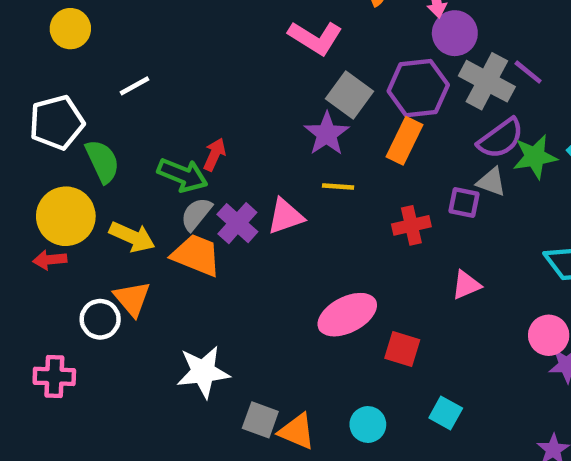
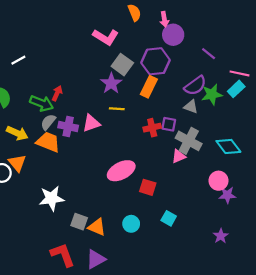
gray cross: (487, 81) -> (189, 141), moved
purple square: (464, 203) -> (169, 124), moved
purple cross: (237, 223) -> (68, 126), turned -30

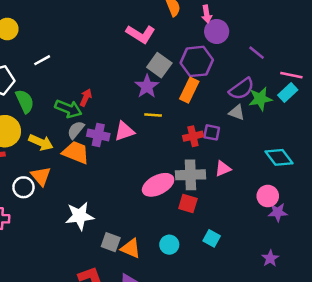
gray cross: (189, 141) -> (190, 175), moved, turned -30

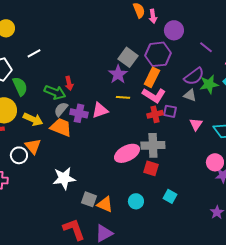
pink arrow: (207, 14) -> (153, 16), moved
pink L-shape: (141, 34) -> (154, 95), moved
red arrow: (86, 98) -> (69, 83), turned 144
pink triangle: (223, 169) -> (196, 124), moved, turned -32

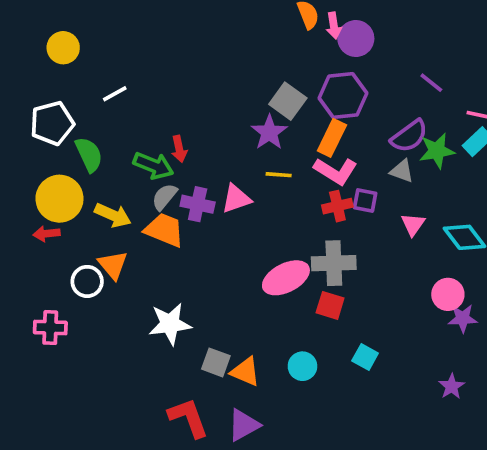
purple circle: (174, 30) -> (356, 39), moved

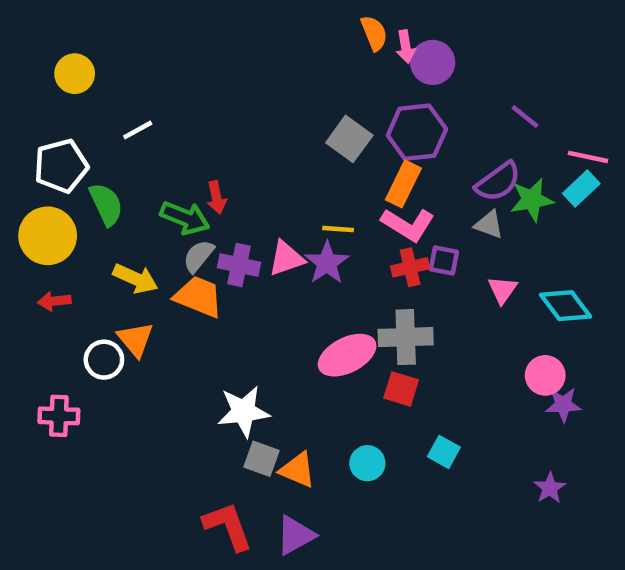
purple star: (269, 132) -> (327, 263), moved
yellow circle: (59, 199) -> (48, 236), moved
white star: (170, 324) -> (244, 411), moved

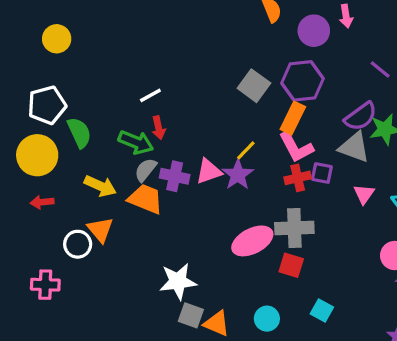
pink arrow: (406, 47) -> (346, 16), moved
white line: (138, 130) -> (150, 95), moved
pink L-shape: (408, 225) -> (296, 147), turned 30
gray triangle: (489, 225) -> (354, 147), size x1.5
yellow line: (338, 229) -> (246, 150), turned -50

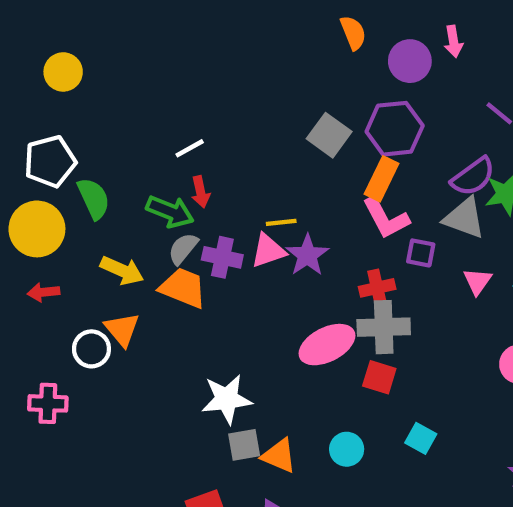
yellow line: (246, 150) -> (281, 222), moved, turned 40
red cross: (298, 178) -> (377, 288), moved
gray square: (191, 315) -> (244, 445), turned -30

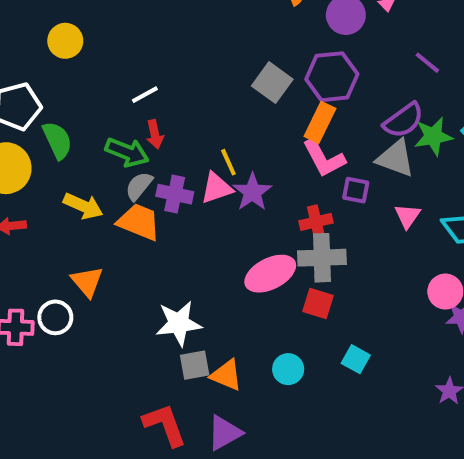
yellow circle: (63, 72) -> (65, 41), moved
yellow line: (281, 222) -> (228, 162), turned 72
orange triangle: (122, 329) -> (87, 282), moved
white circle: (91, 349) -> (55, 317), moved

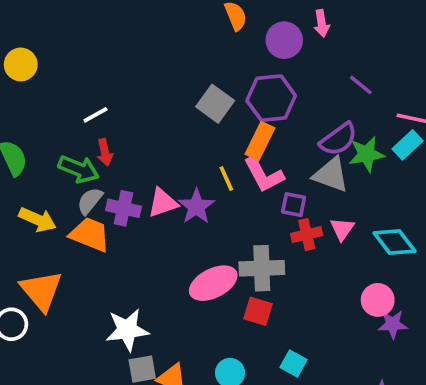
yellow line: (228, 162) -> (226, 178), moved
red cross: (316, 222) -> (307, 235), moved
orange triangle: (87, 282) -> (41, 291), size x1.4

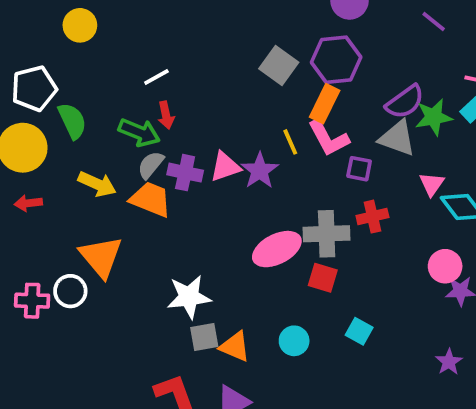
purple line: (361, 85) -> (434, 22), moved
pink triangle: (342, 229) -> (432, 184), moved
red cross: (307, 235) -> (372, 217), moved

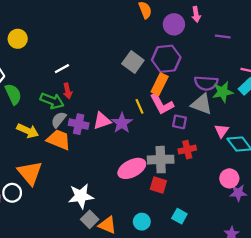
purple line: (434, 22) -> (223, 37), turned -32
purple semicircle: (405, 102) -> (206, 83), turned 40
gray square: (204, 337) -> (90, 219), turned -35

